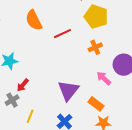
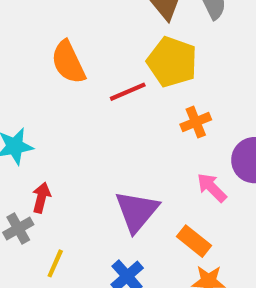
yellow pentagon: (96, 17) -> (172, 62), moved
red arrow: (23, 85) -> (41, 198), turned 152

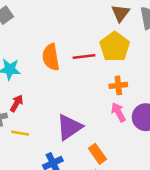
orange semicircle: (68, 62) -> (51, 57), moved
pink arrow: (212, 188) -> (118, 112), moved
yellow line: (55, 263) -> (20, 133), moved, turned 60

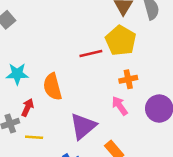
orange semicircle: (51, 57) -> (53, 87), moved
pink arrow: (118, 112) -> (120, 106), moved

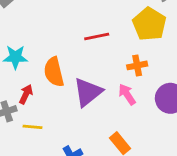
yellow pentagon: (121, 41) -> (149, 24), moved
purple triangle: (83, 126) -> (88, 92), moved

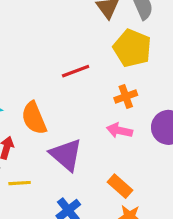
purple triangle: (88, 92) -> (66, 155), moved, turned -32
pink arrow: (127, 94) -> (119, 131), turned -35

